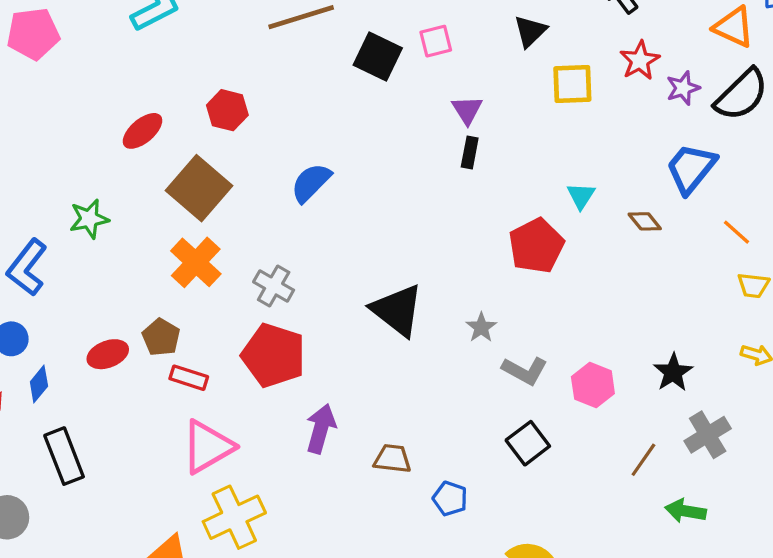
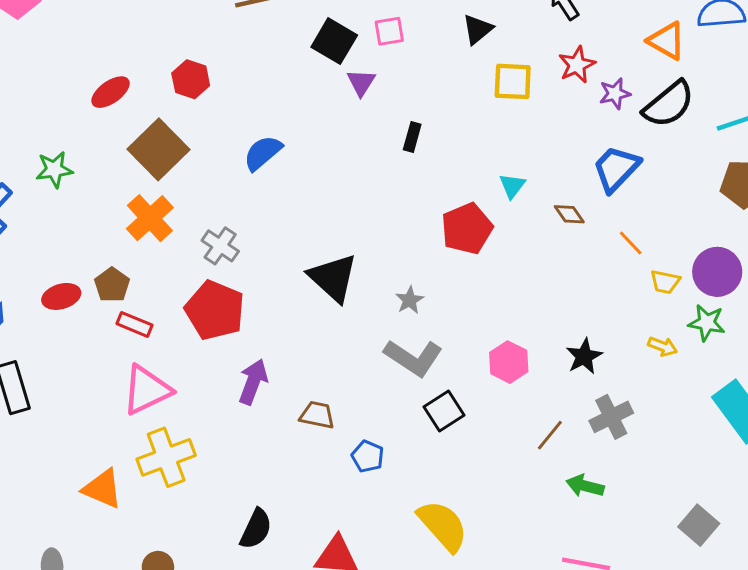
purple triangle: (467, 110) -> (361, 82), moved
orange line: (736, 232) -> (631, 243), moved
gray L-shape: (525, 371) -> (413, 358), moved, size x1.4

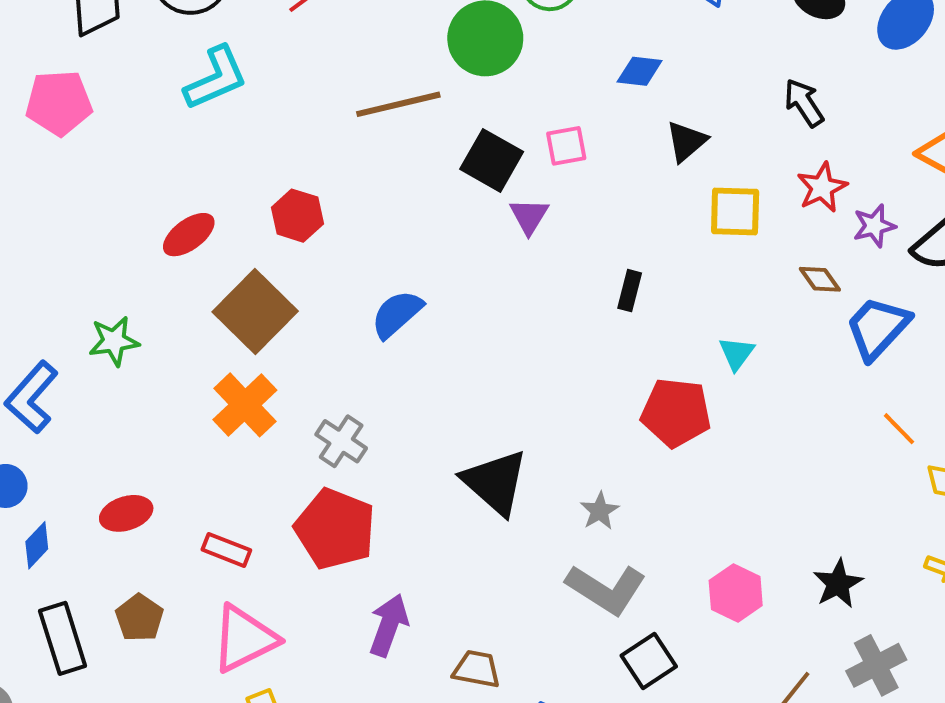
black rectangle: (412, 137) -> (630, 291), moved
brown diamond: (569, 214) -> (820, 279), moved
red pentagon: (467, 229) -> (676, 413), turned 30
brown pentagon: (112, 285) -> (139, 618), moved

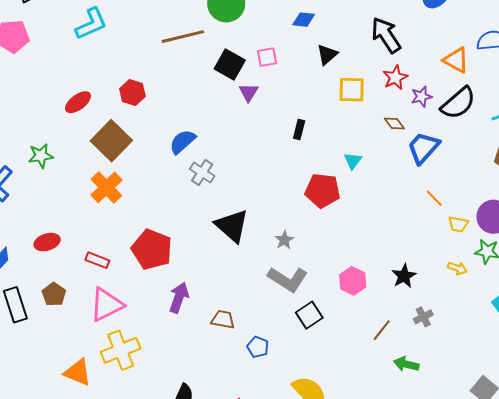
black arrow: (804, 103) -> (386, 35), size x1.5
gray cross: (341, 441) -> (202, 172), moved
gray cross: (876, 665) -> (423, 317), size x0.7

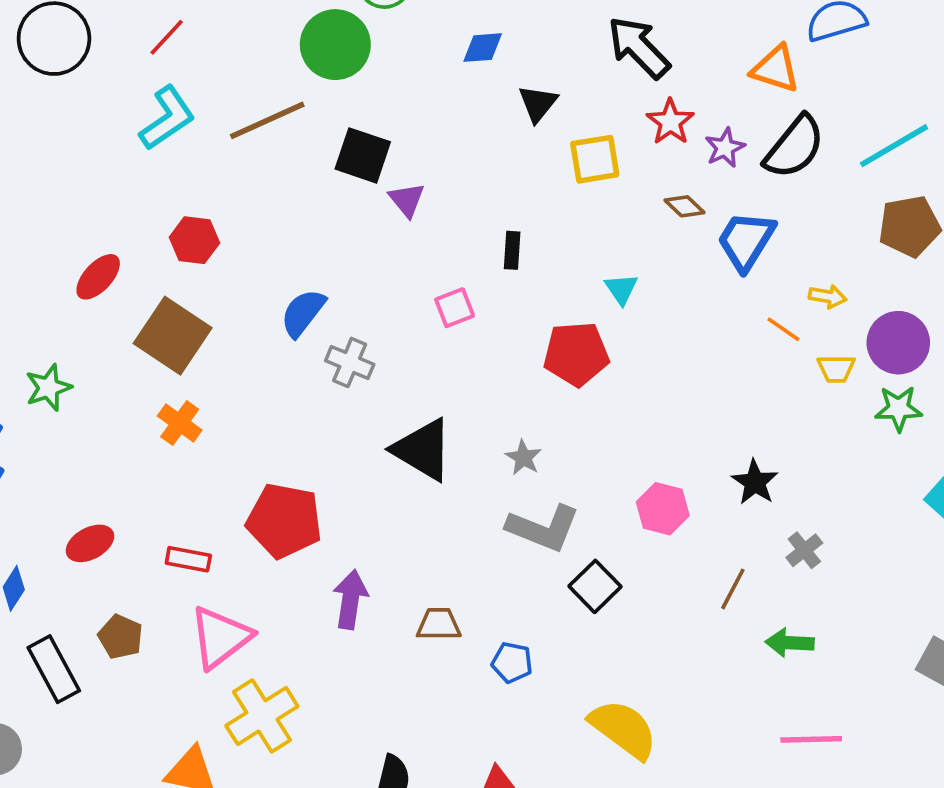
cyan L-shape: (91, 24) -> (167, 118), moved
pink square: (267, 57) -> (455, 308), moved
orange cross: (106, 187) -> (180, 423), size x0.7
yellow arrow: (457, 268) -> (828, 297), moved

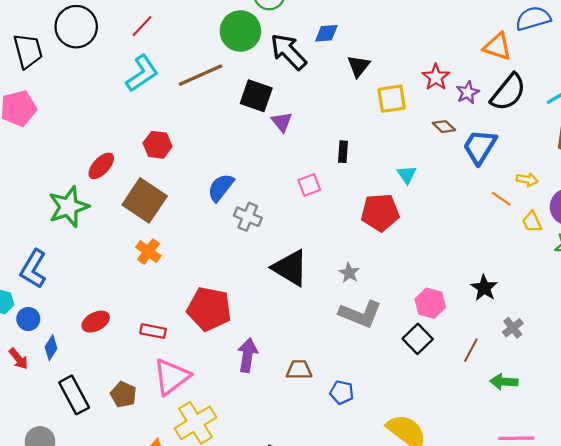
black arrow: (639, 47) -> (288, 52), moved
yellow trapezoid: (836, 369) -> (532, 222), turned 65
green star: (48, 388) -> (69, 207), moved, size x1.5
black square: (595, 586) -> (418, 339), moved
brown pentagon: (121, 637) -> (123, 395), moved

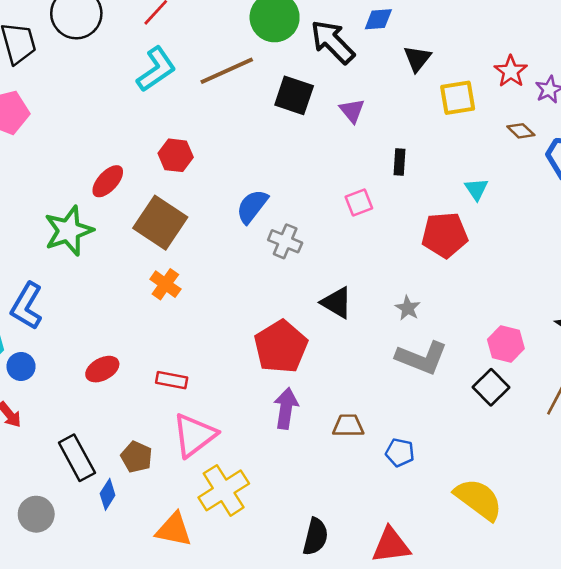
purple triangle: (282, 122) -> (352, 111), moved
black triangle: (290, 268) -> (337, 303), size x0.7
red pentagon: (209, 309) -> (281, 347), moved, turned 30
blue diamond: (51, 348) -> (108, 494), moved

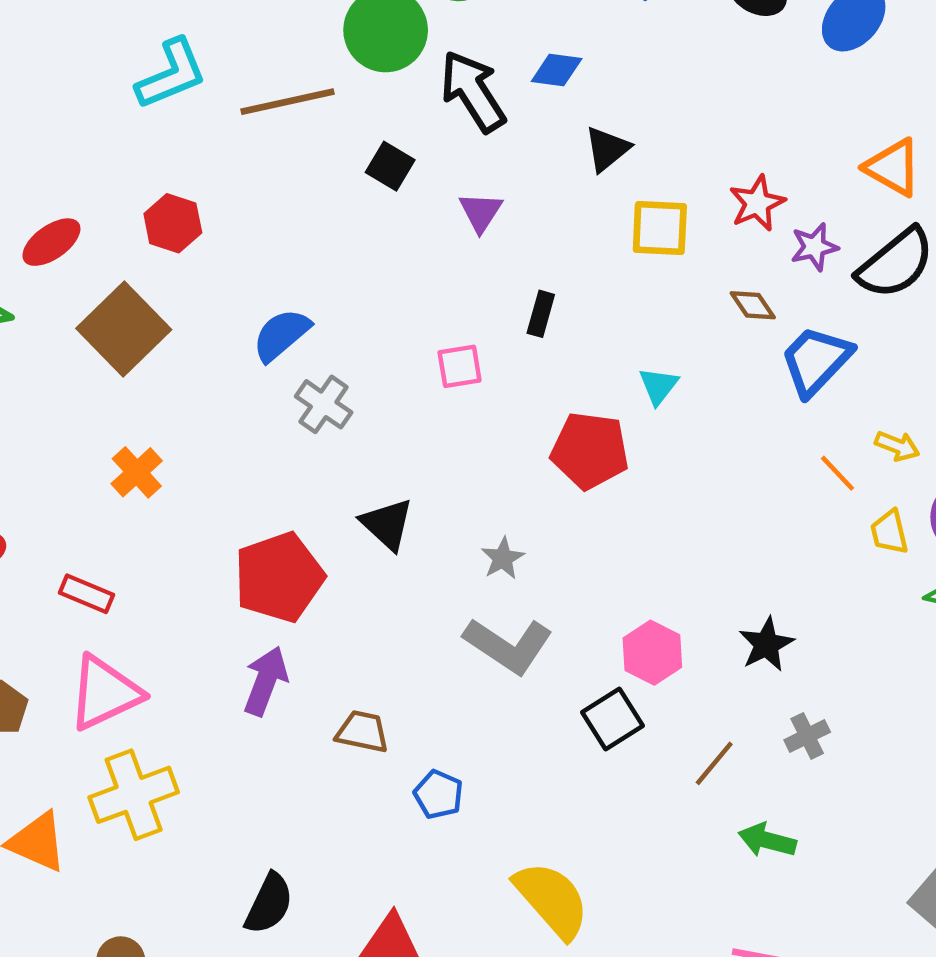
black square: (294, 95) -> (390, 166), size x0.7
orange cross: (165, 284) -> (137, 472), moved

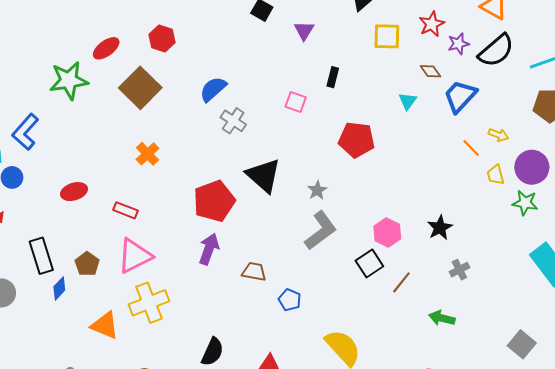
pink square: (460, 366) -> (296, 102), turned 30
cyan triangle: (659, 386) -> (408, 101), moved
black triangle: (387, 524) -> (264, 176), size x1.4
gray L-shape: (508, 645) -> (321, 230), turned -69
brown line: (714, 763) -> (401, 282), moved

